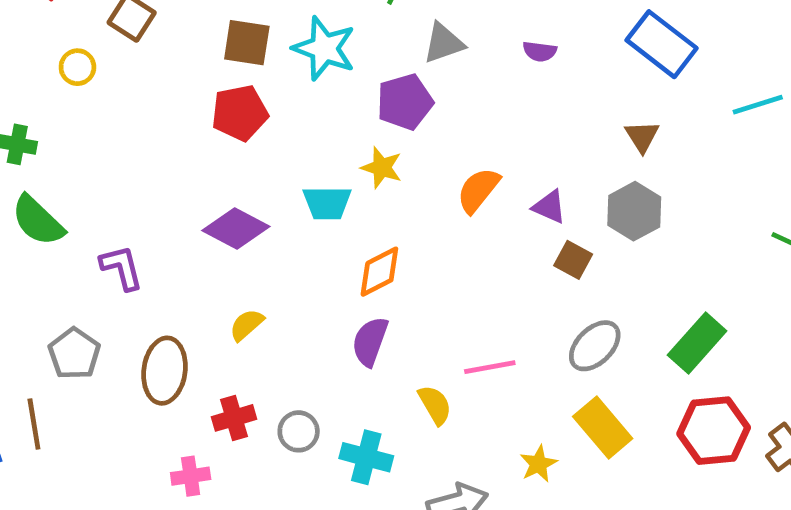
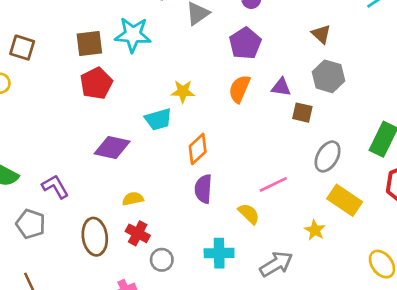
purple pentagon: (405, 102) -> (245, 43), moved
yellow semicircle: (247, 325) -> (133, 199), turned 45
gray pentagon: (74, 354) -> (31, 224), moved
red cross: (234, 418) -> (138, 233), moved, turned -30
gray circle: (299, 431) -> (162, 260), moved

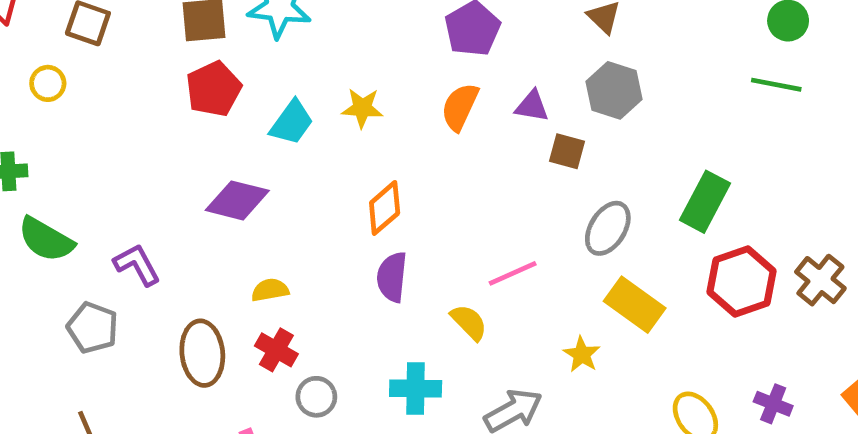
cyan trapezoid: (158, 119) -> (292, 122), moved, turned -40

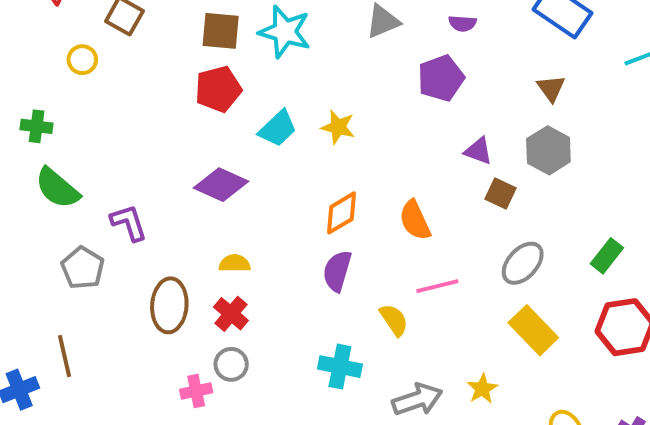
orange semicircle: (460, 107) -> (415, 220), moved, turned -60
green rectangle: (705, 202) -> (607, 256), size x0.7
yellow star: (582, 354) -> (482, 389), moved
gray circle: (316, 397) -> (231, 364), moved

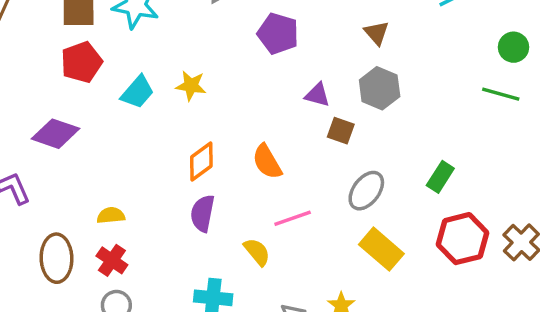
purple pentagon: (441, 78) -> (278, 33), turned -30
purple diamond: (221, 185) -> (55, 134), moved

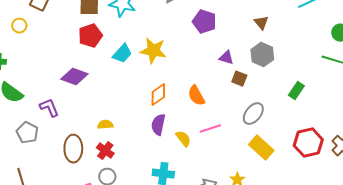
yellow star: (191, 86) -> (153, 51), size x1.5
green rectangle: (440, 177) -> (296, 91), moved
yellow semicircle: (257, 252) -> (183, 139), moved

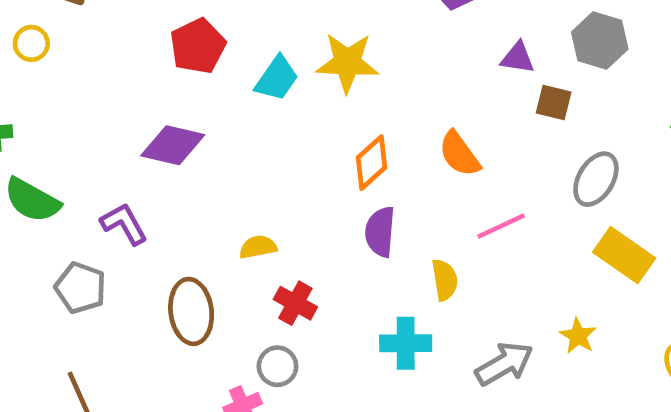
yellow semicircle: (183, 139) -> (445, 280), moved, turned 36
red cross: (105, 151) -> (295, 303), moved

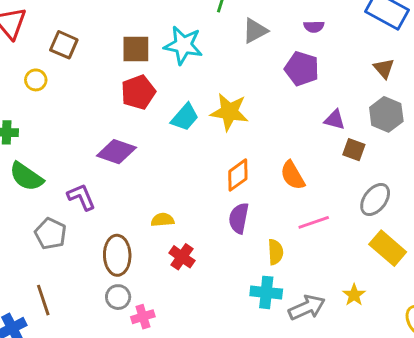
cyan cross: (406, 343) -> (266, 292), moved
gray circle: (277, 366) -> (118, 297), moved

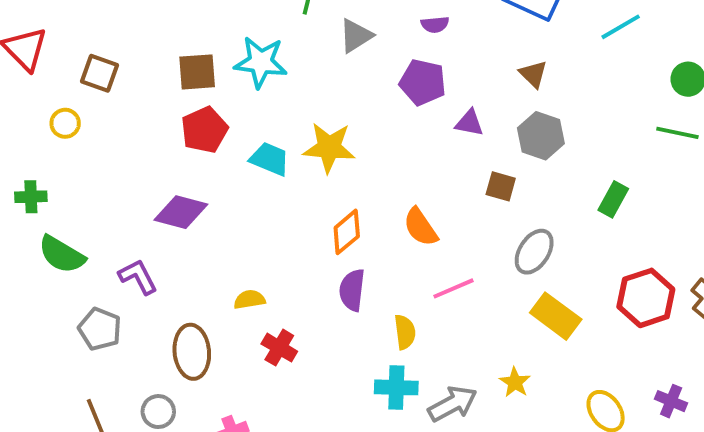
cyan trapezoid: (185, 117) -> (270, 159), turned -104
purple triangle: (335, 120) -> (469, 123), moved
gray circle: (118, 297) -> (158, 412), moved

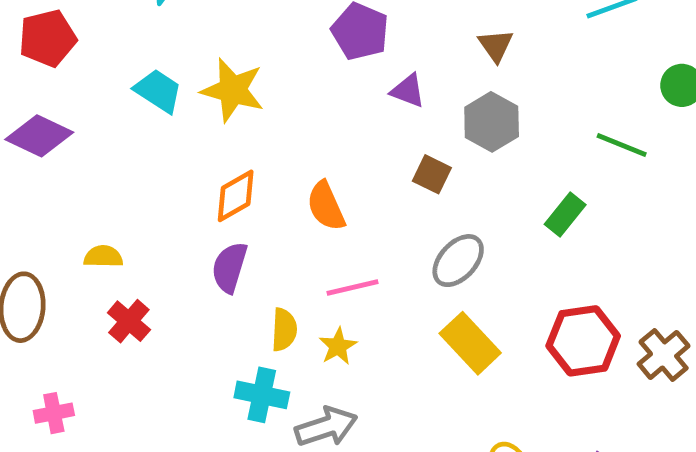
red pentagon: (204, 130) -> (48, 38), moved
green line: (677, 133) -> (622, 145), moved
yellow star: (515, 382) -> (338, 346), moved

